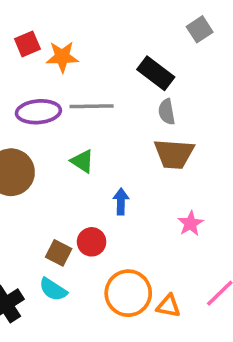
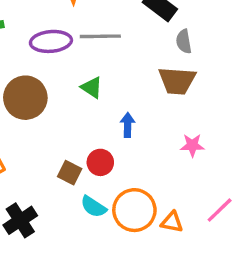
gray semicircle: (167, 112) -> (184, 41), moved
pink star: (190, 224) -> (192, 145), turned 30
cyan semicircle: (53, 289) -> (94, 207), moved

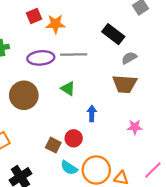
gray semicircle: (184, 41) -> (129, 58), turned 70

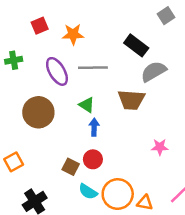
red square: (34, 16) -> (40, 26), moved
purple ellipse: (41, 58) -> (57, 71), turned 65
gray semicircle: (129, 58) -> (154, 71), size x1.5
brown trapezoid: (125, 84) -> (131, 100), moved
blue arrow: (92, 113) -> (94, 127), moved

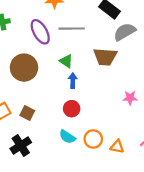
brown square: (71, 167) -> (27, 113), moved
orange circle: (118, 194) -> (93, 139), size x0.7

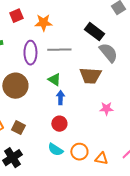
purple ellipse: (40, 32) -> (30, 53), turned 30
gray semicircle: (125, 32) -> (108, 53), turned 80
pink star: (130, 98) -> (106, 109), moved

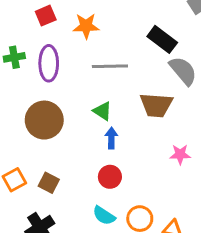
purple ellipse: (30, 53) -> (49, 63), moved

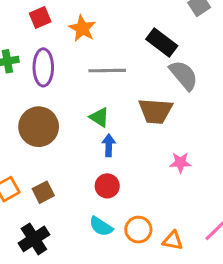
orange star: (86, 26) -> (82, 28), turned 30
brown square: (49, 183) -> (43, 192), turned 36

